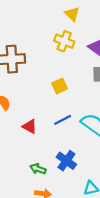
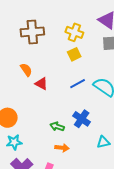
yellow cross: (64, 41) -> (74, 32), moved
red triangle: (30, 127) -> (41, 84), moved

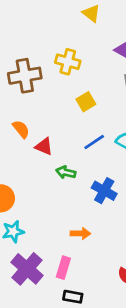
yellow cross: (74, 32) -> (68, 62), moved
green arrow: (57, 126) -> (66, 172), moved

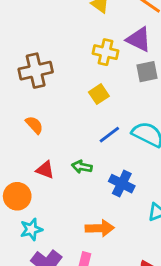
yellow cross: (68, 62) -> (106, 52), moved
red triangle: (44, 146) -> (45, 170), moved
orange arrow: (80, 233) -> (100, 228), size x1.4

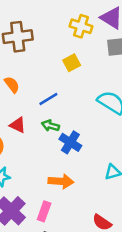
blue line: (109, 135) -> (48, 99), moved
blue cross: (122, 184) -> (70, 142), moved

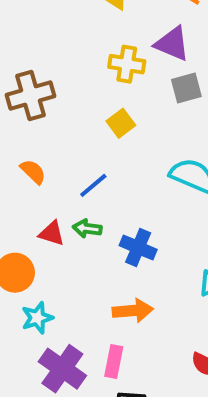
green arrow: (50, 126) -> (87, 228), moved

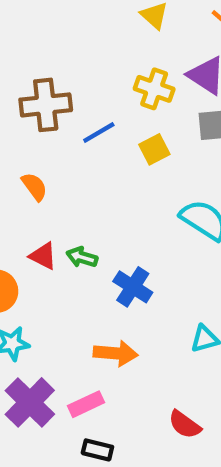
yellow square: (121, 123) -> (154, 149), moved
blue line: (93, 185) -> (99, 132), moved
pink rectangle: (114, 362) -> (86, 404), turned 44

